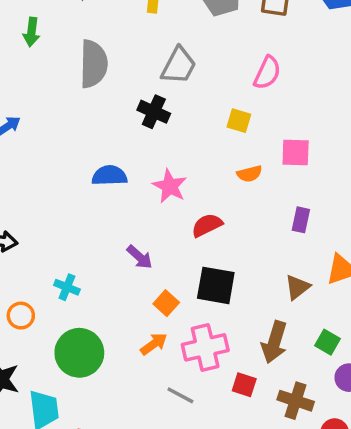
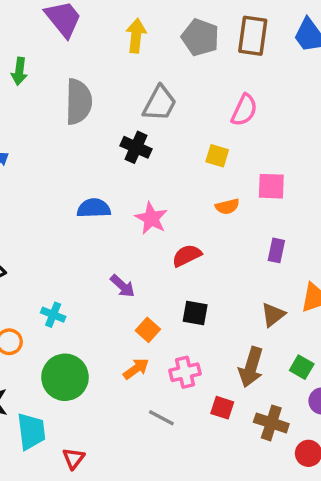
black square: (216, 285) -> (195, 313), size x0.7
pink cross: (205, 347) -> (185, 372), size x0.7

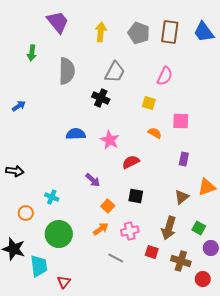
orange semicircle: (227, 206) -> (155, 133), turned -136

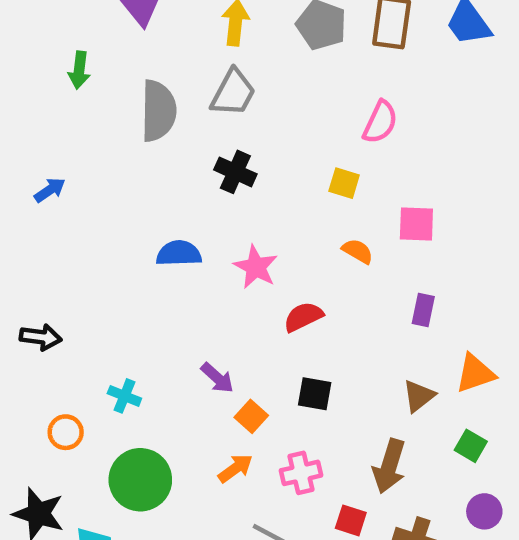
gray trapezoid: (115, 72) -> (233, 93), moved
purple arrow: (93, 180) -> (217, 378), moved
green square: (199, 228) -> (471, 446), moved

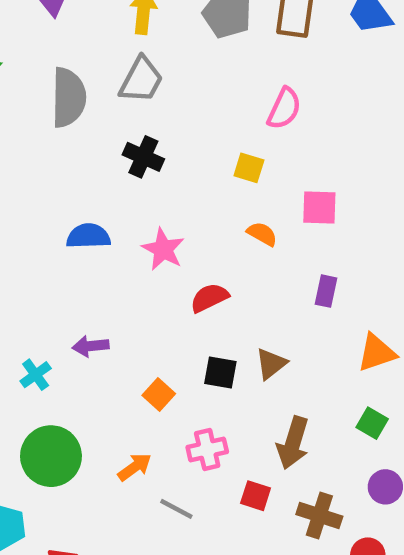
purple arrow: (217, 378) -> (91, 346), moved, turned 132
cyan cross: (124, 396) -> (36, 375), turned 32
brown triangle: (419, 396) -> (271, 364), moved
orange arrow: (235, 468) -> (135, 467), moved

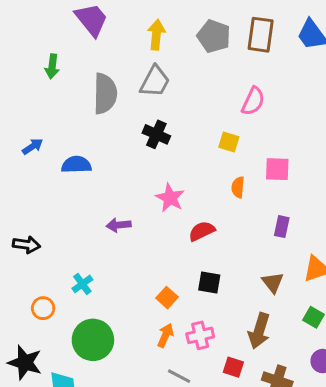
orange semicircle: (262, 234) -> (238, 187), turned -115
blue semicircle: (88, 236) -> (76, 165), moved
purple arrow: (91, 346) -> (119, 225), moved
brown triangle: (271, 364) -> (273, 282), moved, turned -30
orange arrow: (135, 467) -> (165, 335), moved, turned -30

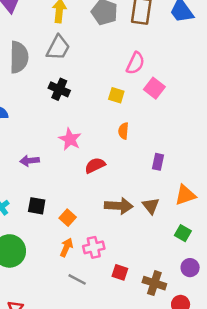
pink square: (277, 169) -> (154, 88), moved, turned 36
black square: (209, 282) -> (37, 206), moved
brown arrow: (259, 331) -> (119, 206), moved, turned -104

